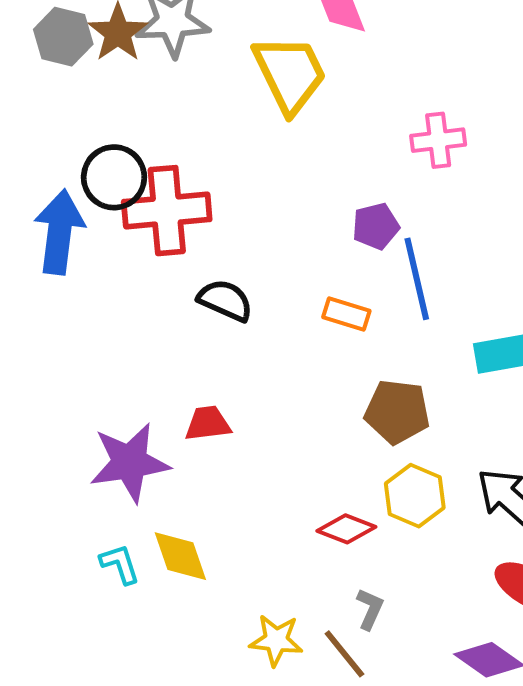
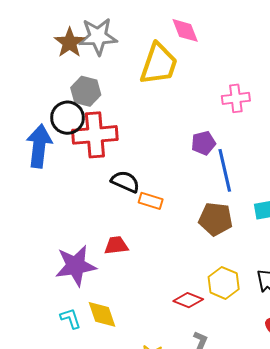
gray hexagon: (63, 37) -> (86, 91), moved
yellow trapezoid: (290, 74) -> (159, 64), turned 45
orange rectangle: (346, 314) -> (151, 201), moved
brown pentagon: (397, 412) -> (216, 219), moved

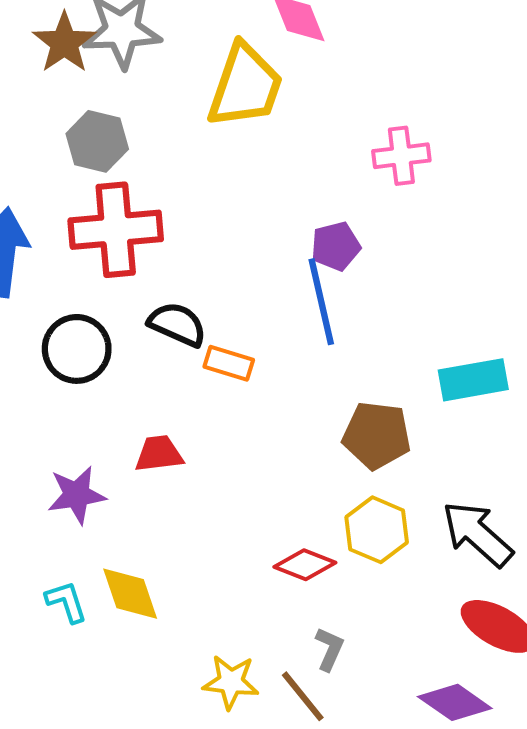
black circle: (68, 118) -> (77, 349), moved
blue line: (225, 170) -> (321, 302), moved
brown pentagon: (216, 219) -> (377, 435), moved
purple star: (76, 266) -> (77, 495), size x0.7

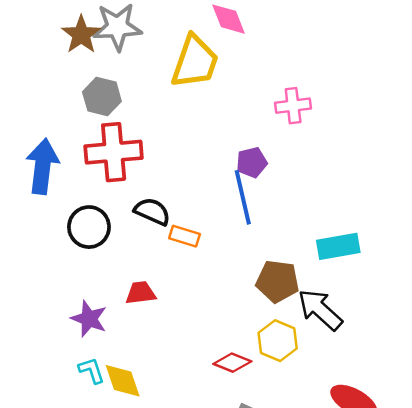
purple star: (77, 495) -> (89, 319), turned 30
black arrow: (477, 534) -> (320, 310), moved
cyan L-shape: (66, 602) -> (92, 370), moved

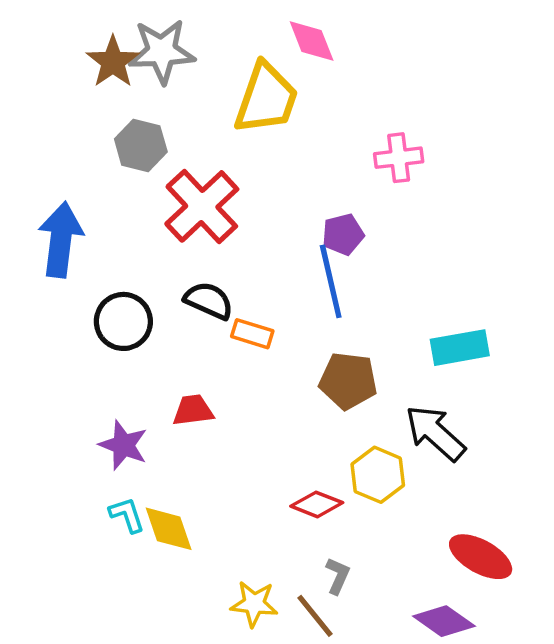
red cross: (114, 152) -> (202, 206), moved, turned -38
brown pentagon: (278, 281) -> (348, 381), moved

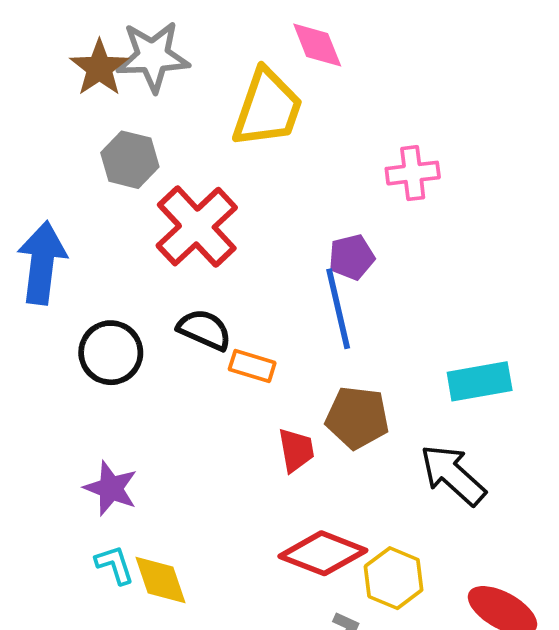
red trapezoid: (193, 410) -> (296, 450), moved, turned 87
yellow hexagon: (378, 475) -> (394, 578), moved
red diamond: (317, 504) -> (323, 553), size x1.5

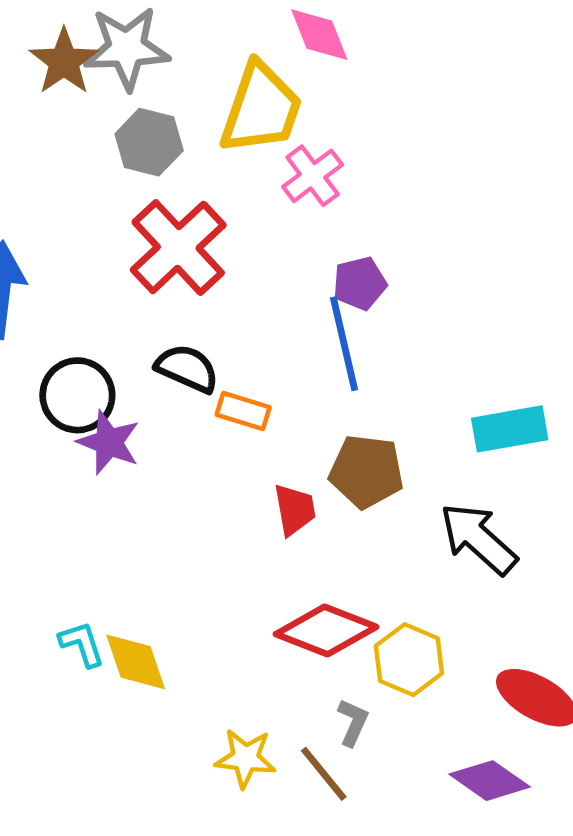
gray hexagon: (130, 160) -> (149, 142), moved
pink cross: (413, 173) -> (313, 176), moved, turned -30
purple star: (111, 488) -> (109, 442), moved

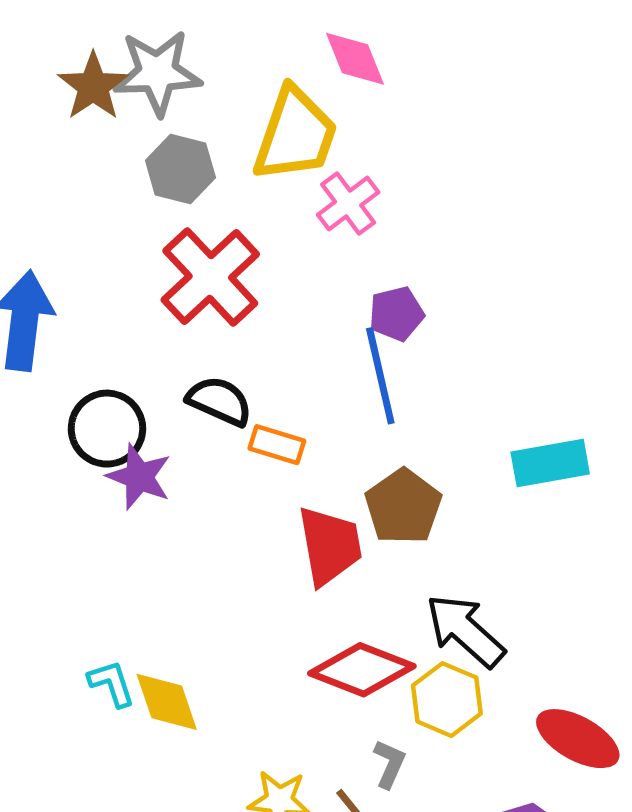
brown pentagon: (366, 471) -> (403, 507), turned 30
red trapezoid: (295, 510) -> (330, 546), size x1.5
black arrow: (478, 539) -> (465, 631), moved

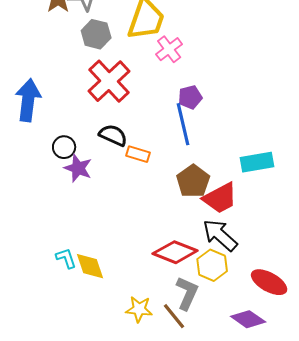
black circle: (107, 429) -> (64, 147), size x0.7
red trapezoid: (330, 546) -> (220, 198), moved, turned 72
gray L-shape: (389, 764) -> (187, 293), size x1.6

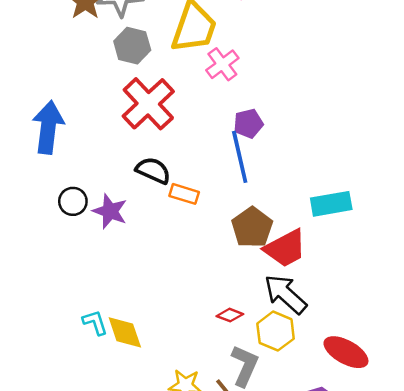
black circle: (64, 147) -> (73, 201), moved
red diamond: (175, 252) -> (230, 315), size x0.5

